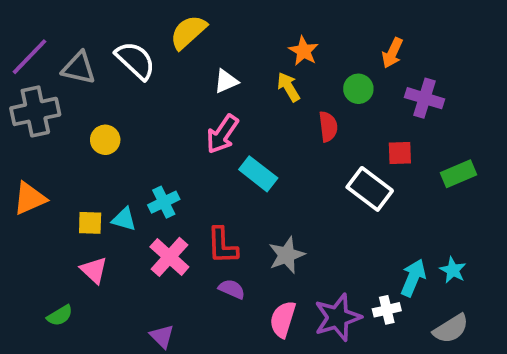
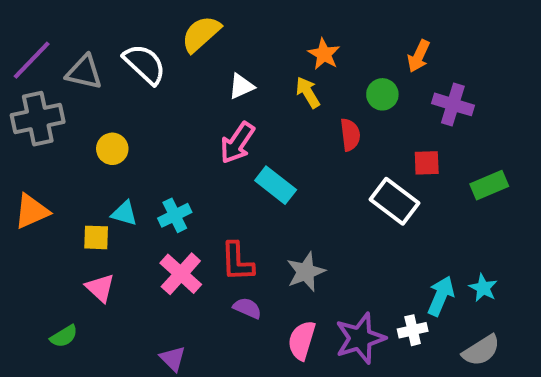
cyan triangle: (124, 219) -> (124, 213), moved

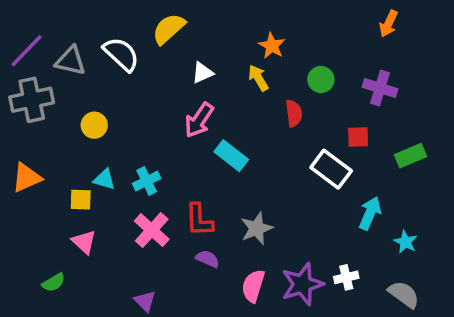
orange arrow: (419, 56) -> (389, 24), moved
cyan arrow: (441, 296) -> (370, 213), moved
gray semicircle: (481, 350) -> (404, 294), turned -112

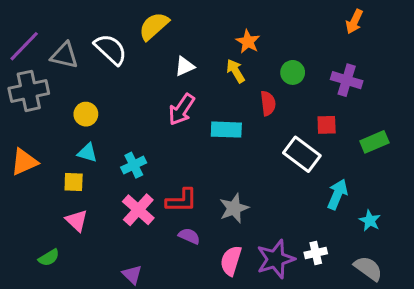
cyan rectangle: (231, 156) -> (226, 130), moved, turned -36
cyan triangle: (104, 179) -> (87, 153), moved
red L-shape: (199, 220) -> (182, 201), turned -88

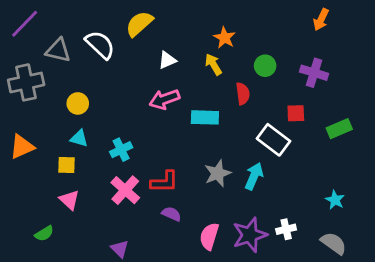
purple line: (24, 46) -> (25, 24), moved
pink arrow: (182, 109) -> (164, 99), turned 36
cyan arrow: (337, 194) -> (254, 176), moved
gray star: (234, 208) -> (218, 173), moved

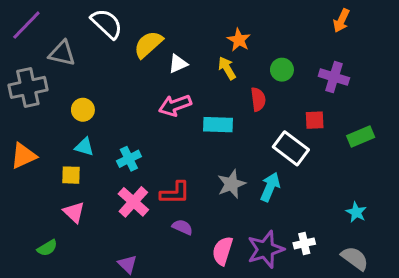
yellow semicircle: (139, 24) -> (148, 44), moved
white semicircle: (100, 45) -> (107, 24), moved

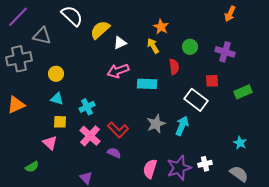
yellow square: (71, 175) -> (60, 122), moved
red L-shape: (175, 193) -> (118, 130), turned 45
purple semicircle: (182, 227) -> (114, 153), moved

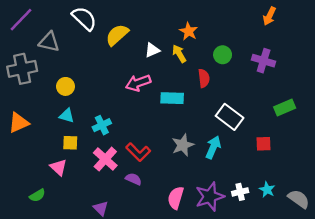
white triangle: (120, 43) -> (152, 50), moved
red square: (212, 81) -> (264, 144), moved
cyan star: (240, 143) -> (267, 190), moved
gray semicircle: (239, 174) -> (299, 199), moved

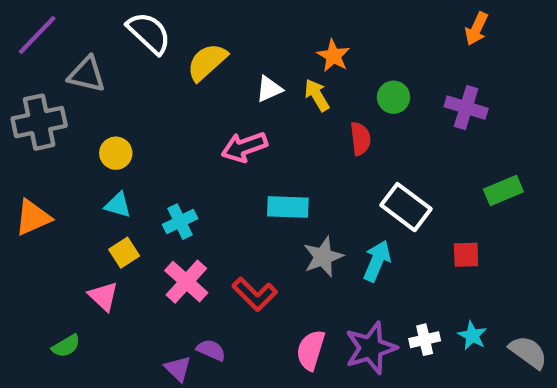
cyan rectangle: (172, 98) -> (288, 207), moved
yellow square: (70, 143) -> (124, 253), turned -35
red L-shape: (138, 152) -> (255, 294), moved
purple semicircle: (133, 179) -> (211, 350), moved

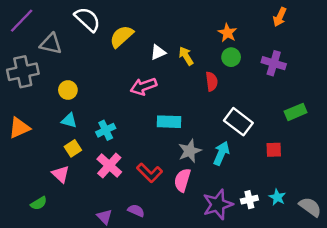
orange star: (333, 56) -> (227, 33), moved
purple semicircle: (211, 350) -> (136, 211), moved
pink semicircle: (311, 350) -> (182, 180), moved

